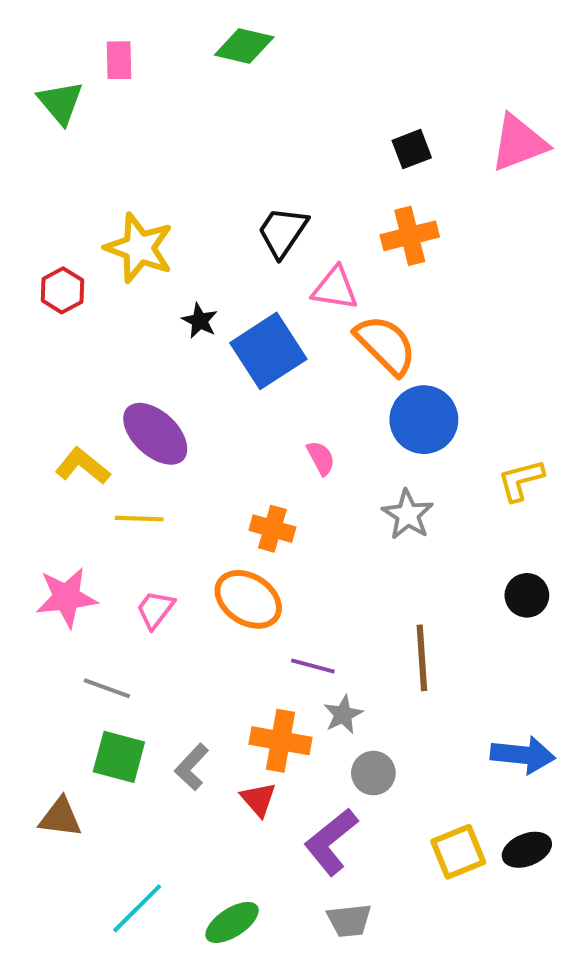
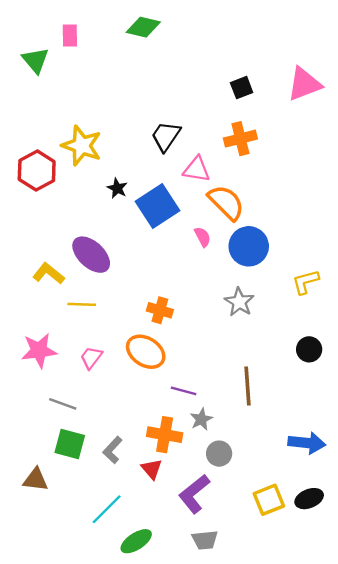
red hexagon: (62, 290) -> (37, 171), size x1.5
pink semicircle: (321, 458) -> (203, 237), moved
cyan line: (137, 908) -> (107, 509), moved

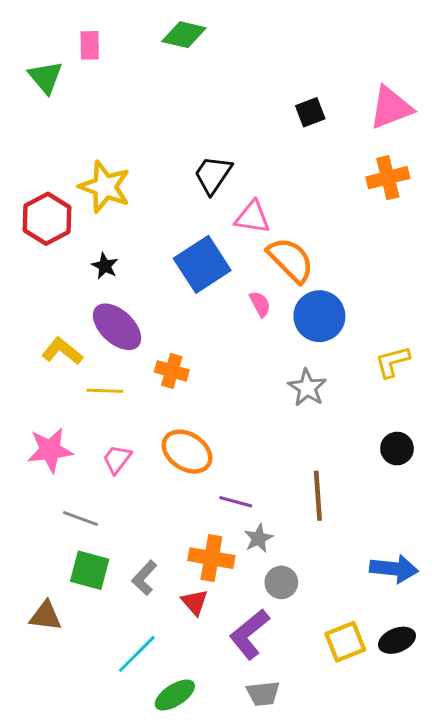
orange cross: (240, 139) -> (388, 178), moved
black star: (117, 188) -> (105, 266), moved
orange cross: (160, 310) -> (172, 371), moved

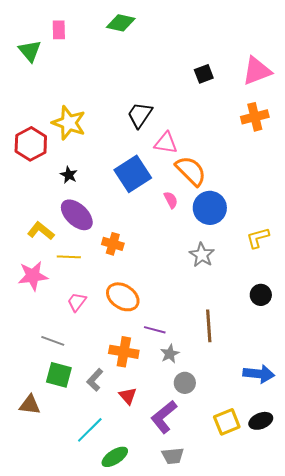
pink star: (50, 450) -> (33, 276), moved
orange cross: (211, 558) -> (124, 352), moved

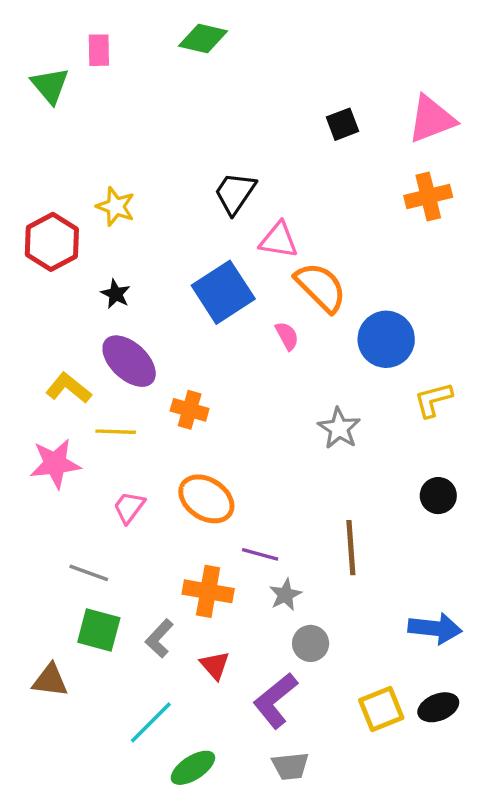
yellow star: (69, 123) -> (116, 207), size x0.7
blue circle: (210, 208) -> (386, 339), moved

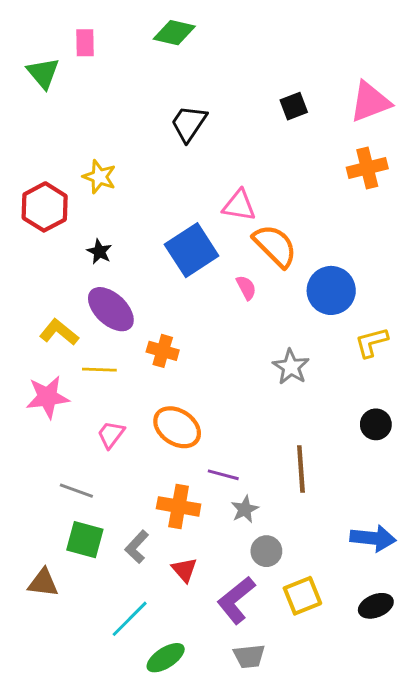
black trapezoid: (235, 193) -> (189, 123), moved
yellow square: (381, 709) -> (302, 596), moved

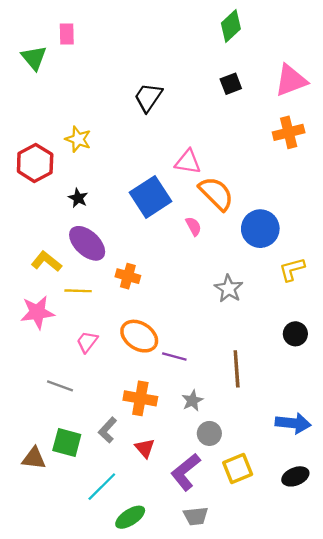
green diamond: (174, 33) -> (231, 26), moved, turned -56
purple line: (223, 475) -> (174, 356), moved
green square: (85, 540) -> (67, 442), moved

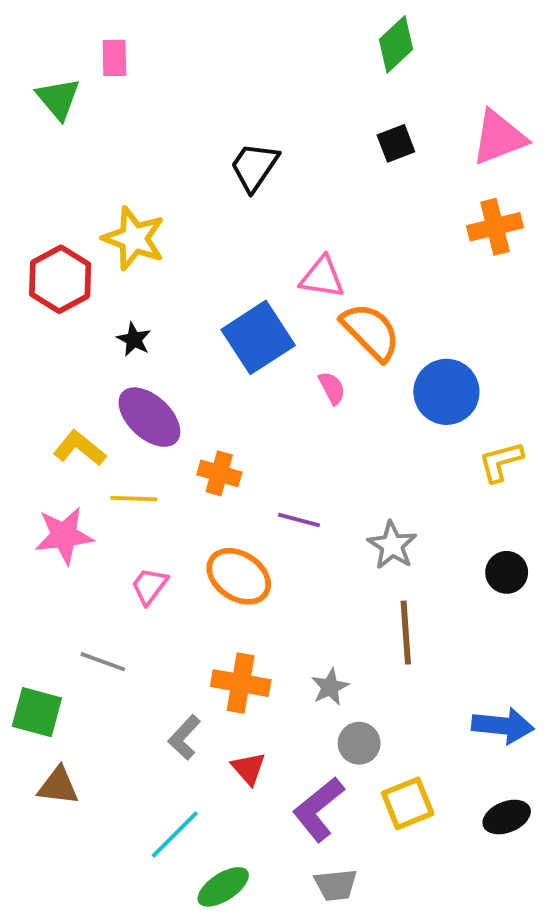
yellow star: (78, 139) -> (134, 238), size x1.4
gray star: (229, 289) -> (392, 545), moved
purple line: (174, 356) -> (299, 520), moved
green square: (67, 442) -> (37, 712), moved

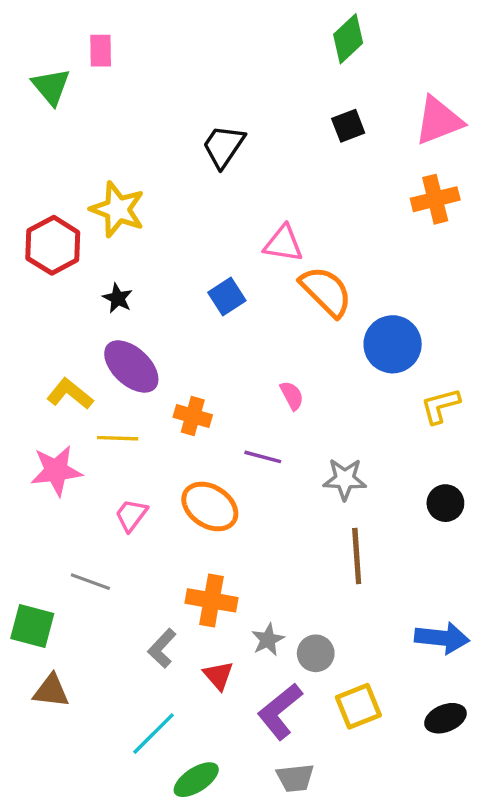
blue square: (258, 337) -> (227, 296), size x0.6
pink semicircle: (332, 388) -> (292, 396), moved
gray star: (392, 545) -> (345, 479), turned -30
gray star: (330, 687) -> (268, 640), moved

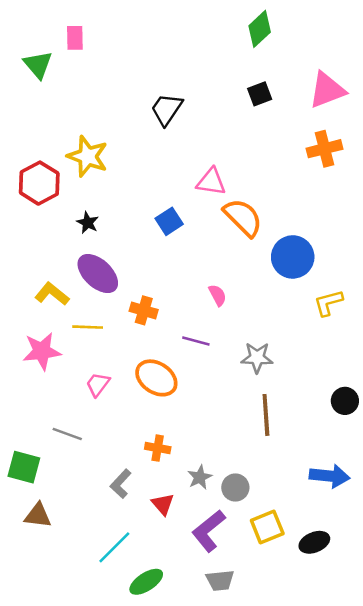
black circle: (445, 503) -> (345, 401), moved
orange cross: (212, 600) -> (158, 448), size x0.7
black ellipse: (445, 718) -> (314, 542), moved

